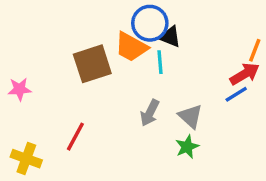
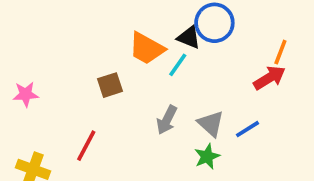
blue circle: (150, 23) -> (214, 23), moved
cyan line: (160, 62) -> (178, 65), turned 40
brown square: (92, 64) -> (110, 85), moved, size x0.6
blue line: (236, 94) -> (247, 129), moved

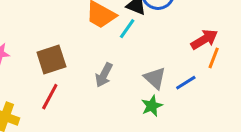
orange line: (280, 52) -> (214, 58), moved
brown square: (110, 85) -> (51, 59), moved, size x1.4
gray arrow: (167, 120) -> (104, 75), moved

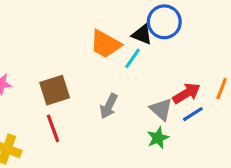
red arrow: (204, 39) -> (187, 93), moved
red line: (50, 97) -> (53, 128), turned -48

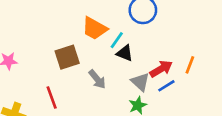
black triangle: (142, 35) -> (125, 53), moved
brown square: (55, 90) -> (67, 57), moved
gray arrow: (109, 106) -> (97, 79), turned -66

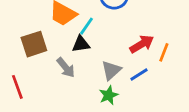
black triangle: (125, 53) -> (81, 44), moved, turned -30
red arrow: (161, 69) -> (142, 44), moved
gray triangle: (140, 82) -> (111, 70), turned 36

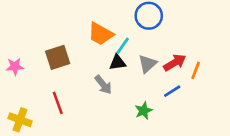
brown square: (34, 44) -> (58, 57), moved
gray triangle: (111, 70) -> (147, 64), moved

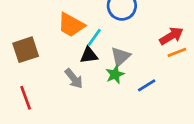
red arrow: (175, 63) -> (171, 36), moved
orange line: (196, 70) -> (177, 52), moved, turned 48
green star: (144, 111) -> (115, 74), moved

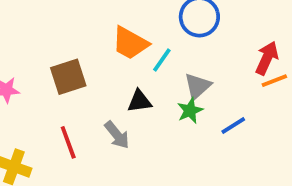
red arrow: (171, 36) -> (267, 58), turned -35
black triangle: (89, 55) -> (139, 101), moved
gray arrow: (74, 79) -> (117, 135), moved

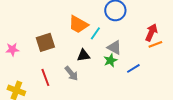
gray triangle: (198, 86) -> (114, 47), turned -49

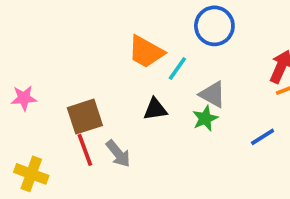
brown square: (45, 42) -> (85, 117), moved
blue line: (133, 68) -> (263, 137), moved
gray arrow: (71, 73) -> (118, 154), moved

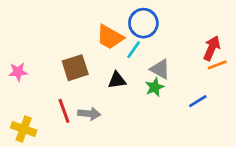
blue circle: (214, 26) -> (143, 23), moved
brown square: (85, 117) -> (75, 68), moved
gray arrow: (118, 154) -> (89, 114), turned -45

